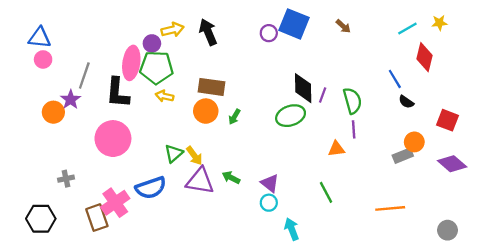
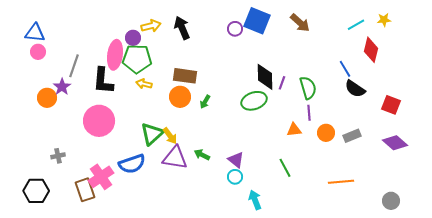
brown arrow: (343, 26) -> (300, 23), size x1.5
black semicircle: (406, 102) -> (355, 89), size x1.5
orange circle: (414, 142) -> (326, 133), moved
green triangle: (174, 153) -> (152, 134), size x1.4

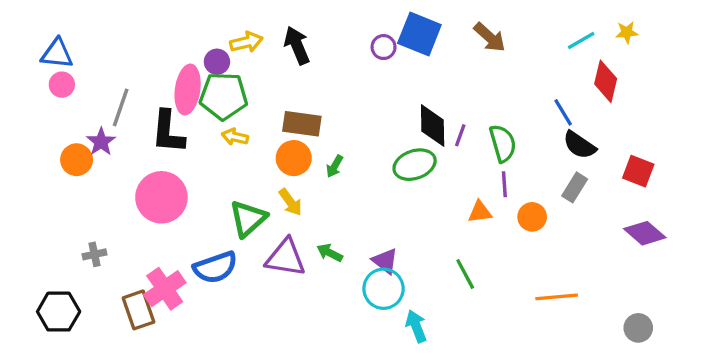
yellow arrow: (170, 136) -> (290, 202), moved
gray rectangle: (352, 136) -> (575, 187), moved, turned -36
cyan circle: (235, 177) -> (384, 289), size x1.6

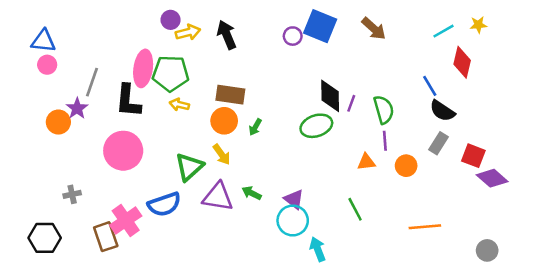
purple circle: (217, 62) -> (171, 20), moved
red square: (638, 171) -> (473, 156), moved

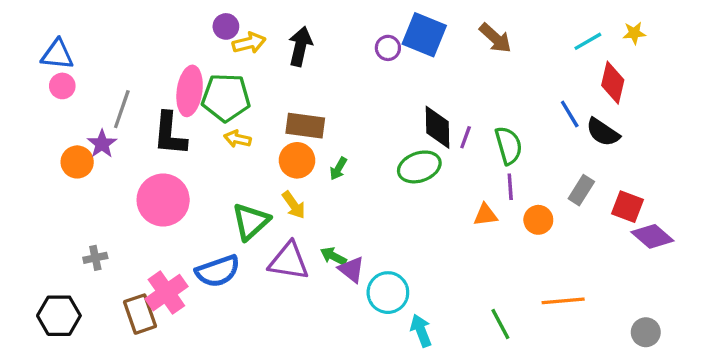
black arrow: (227, 35) -> (300, 46), turned 36
black semicircle: (442, 111) -> (603, 132), moved
purple triangle: (294, 199) -> (352, 269), moved
green line: (355, 209) -> (500, 324), moved

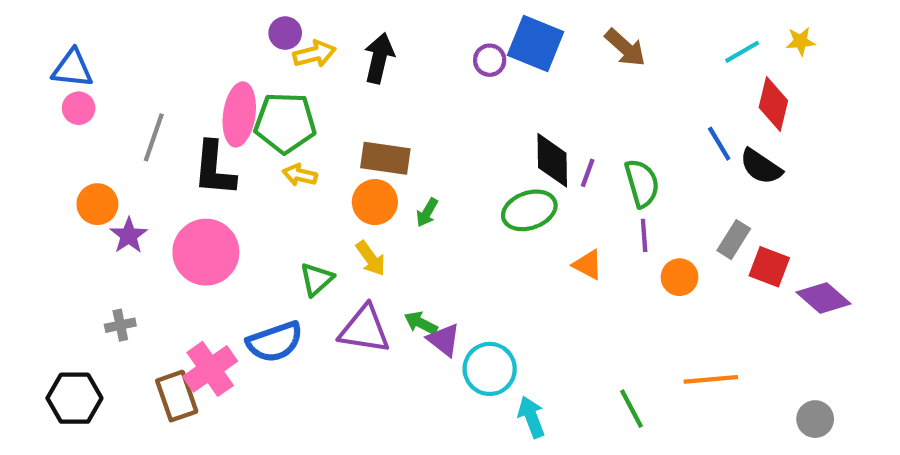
purple star: (102, 144) -> (129, 235), moved
red square: (628, 207) -> (769, 267), moved
orange triangle: (485, 215) -> (588, 265), moved, turned 35
green triangle: (251, 221) -> (316, 279), size x0.7

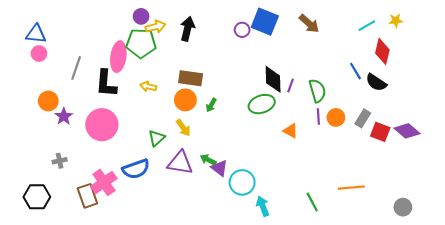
green pentagon: (285, 123) -> (141, 43), moved
orange circle: (680, 277) -> (336, 117), moved
purple diamond: (823, 298) -> (407, 131), moved

